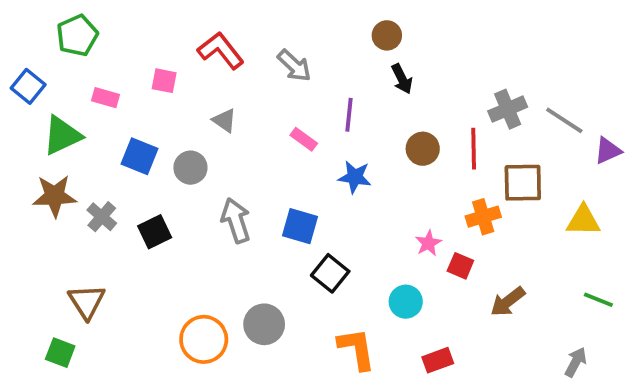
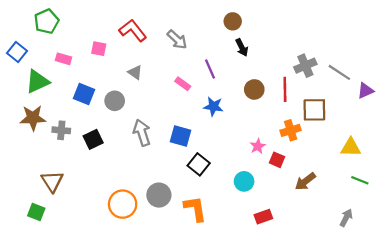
purple line: (349, 115) -> (210, 69), turned -30
gray cross: (102, 217) -> (61, 130), turned -36
yellow triangle: (583, 220) -> (351, 147), moved
orange L-shape: (357, 349) -> (195, 209), moved

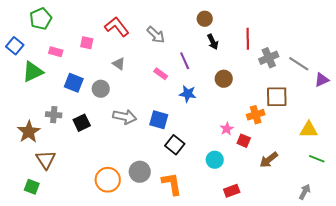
red line: (285, 89) -> (248, 39), moved
brown star: (33, 118) -> (29, 132), moved, turned -30
gray arrow: (142, 133) -> (125, 117), turned 120

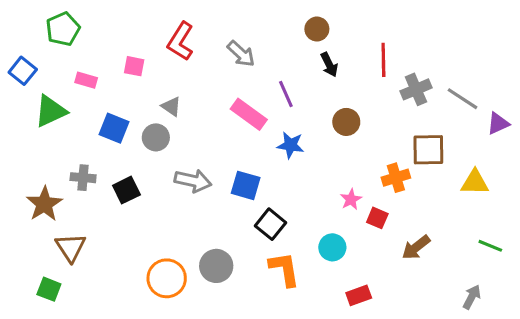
red L-shape: (117, 27) -> (181, 41), turned -110
gray triangle: (119, 64) -> (171, 106), moved
pink rectangle: (161, 74) -> (249, 114), size x1.6
yellow triangle: (309, 130) -> (475, 182), moved
orange L-shape: (172, 184) -> (284, 269), moved

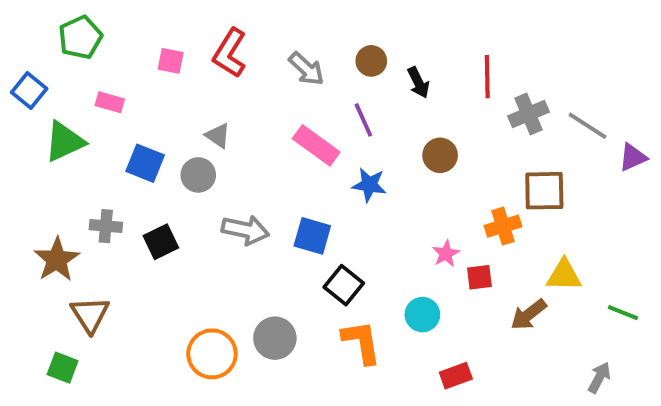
brown circle: (317, 29) -> (371, 61), moved
pink square: (134, 66) -> (171, 61), moved
yellow triangle: (475, 182) -> (564, 275), moved
red square: (377, 218) -> (479, 277), turned -30

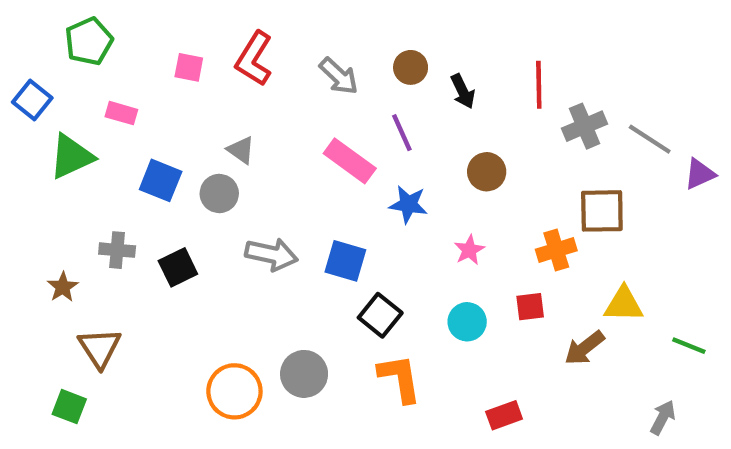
pink star: (446, 254) -> (469, 250), moved
brown star: (57, 260) -> (63, 287), size x0.6
cyan circle: (422, 315) -> (467, 322), moved

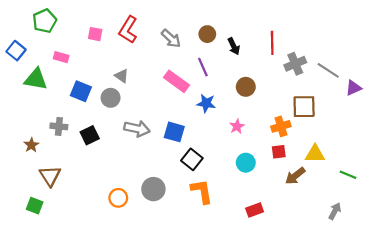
green triangle: (71, 157) -> (36, 79), turned 35
red square: (530, 307) -> (279, 152), moved
cyan circle: (467, 322) -> (246, 163), moved
orange circle: (234, 391) -> (118, 198), size x0.7

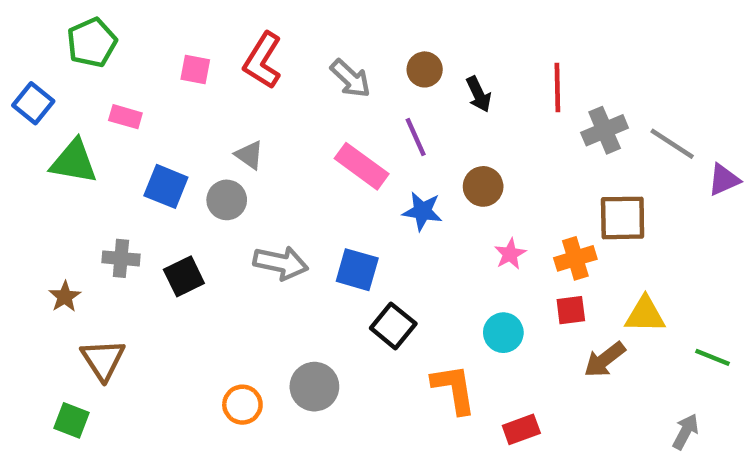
brown circle: (246, 87) -> (483, 186), moved
pink star: (237, 126) -> (510, 254), moved
orange L-shape: (202, 191) -> (454, 389), moved

